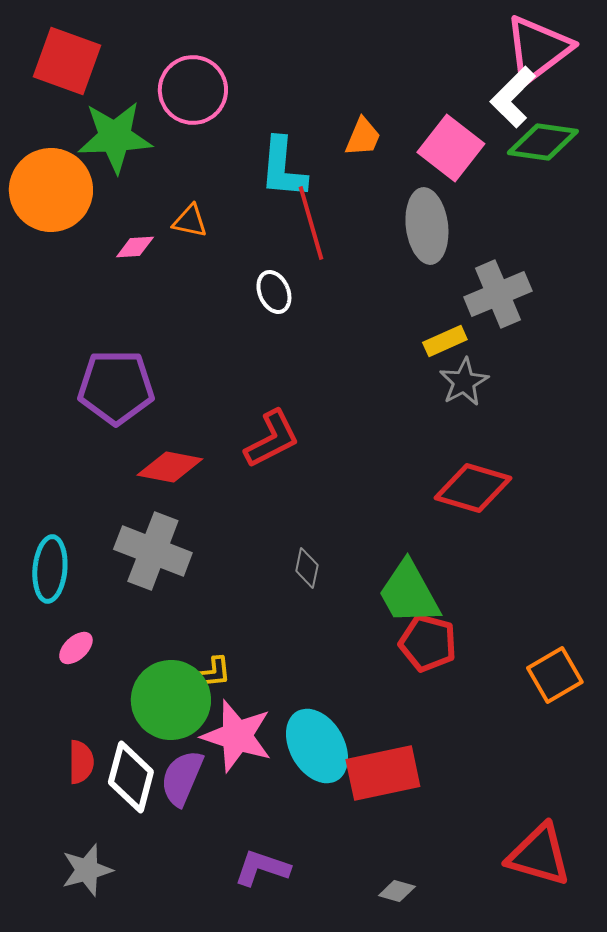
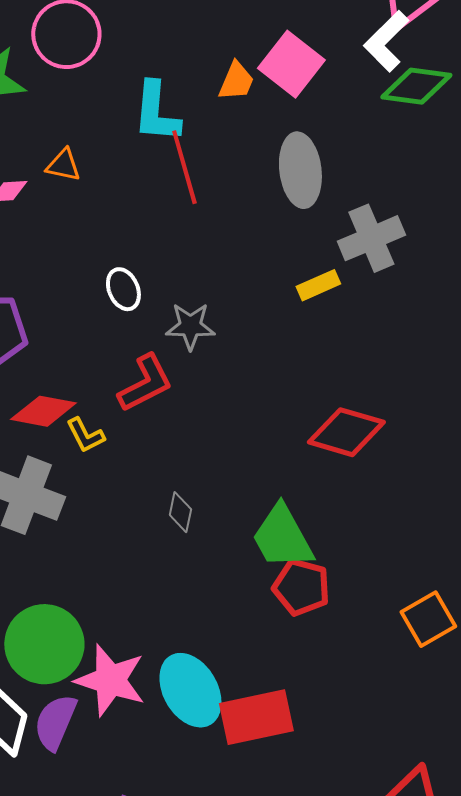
pink square: (451, 148) -> (291, 64), moved
white ellipse: (274, 292) -> (123, 289), moved
gray star: (464, 382) -> (190, 326), moved, turned 30
yellow L-shape: (212, 673) -> (85, 435), moved, turned 69

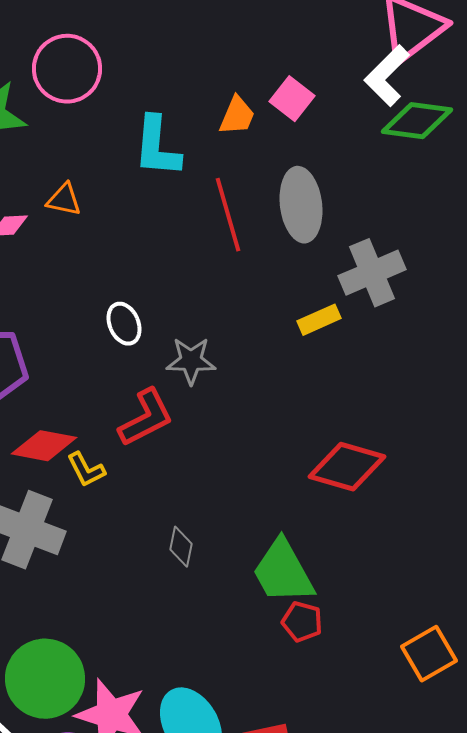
pink square: (291, 64) -> (292, 99), size x0.7
red line: (184, 167) -> (228, 215), moved
red pentagon: (301, 587) -> (302, 622), size x0.7

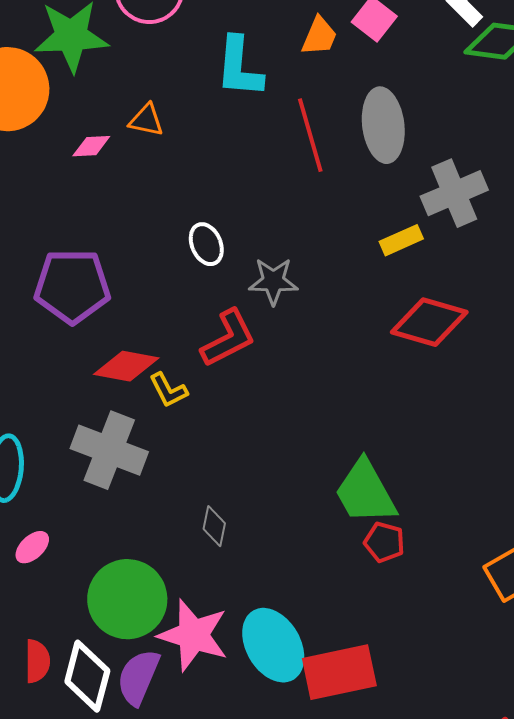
red diamond: (347, 467) -> (429, 322), moved
gray diamond: (181, 547) -> (214, 526), moved

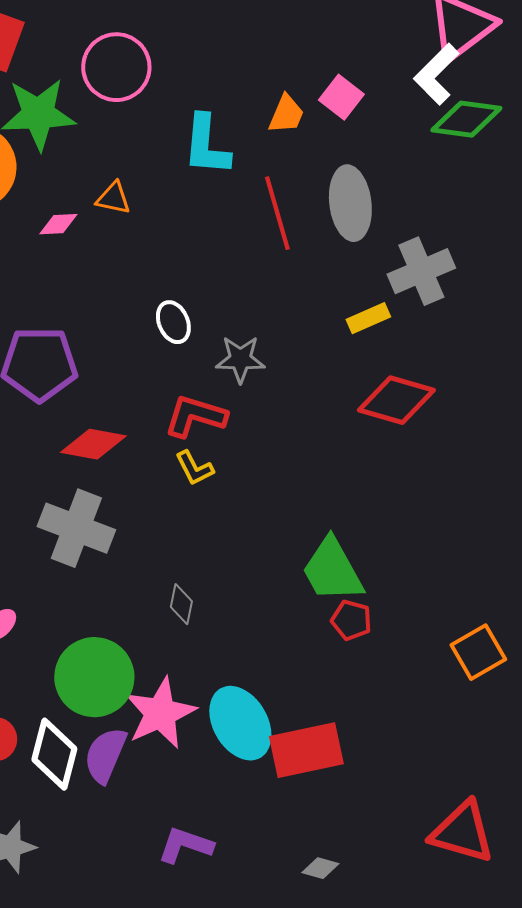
red L-shape: (228, 338) -> (195, 416), turned -136
yellow L-shape: (168, 390) -> (194, 468), moved
pink star: (193, 635) -> (160, 713), turned 30

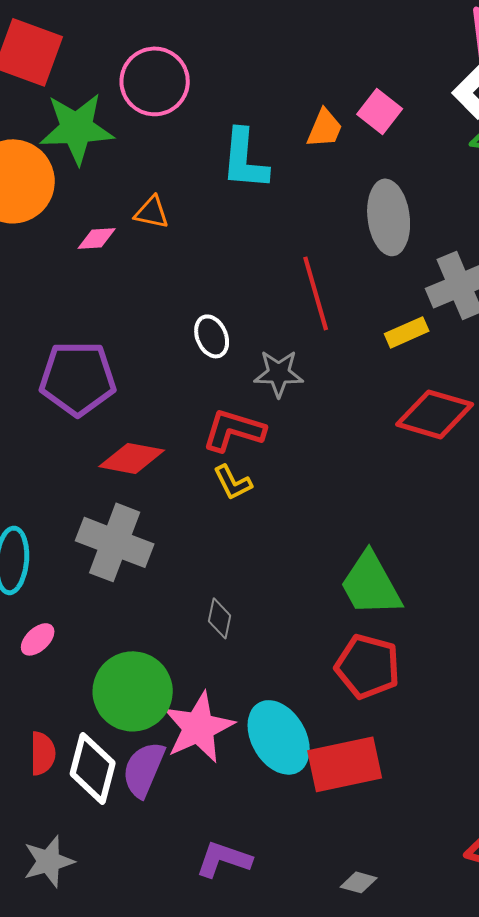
red line: (277, 213) -> (316, 293), moved
red pentagon: (351, 620) -> (368, 666), moved, size x1.6

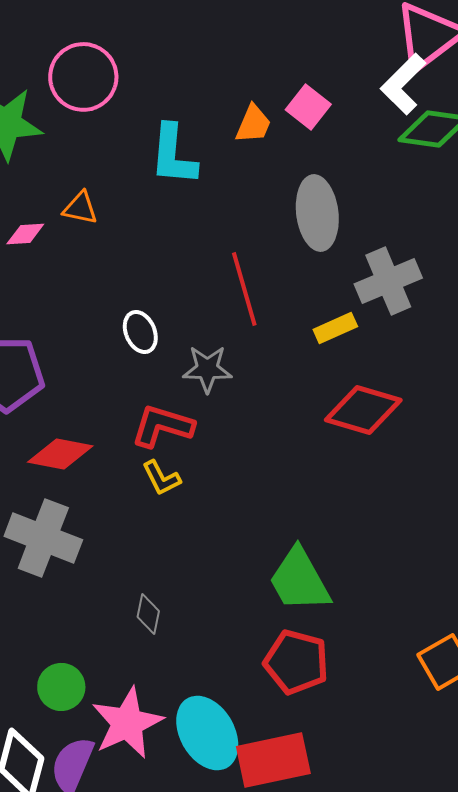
green circle: (133, 691) -> (61, 687), size x0.6

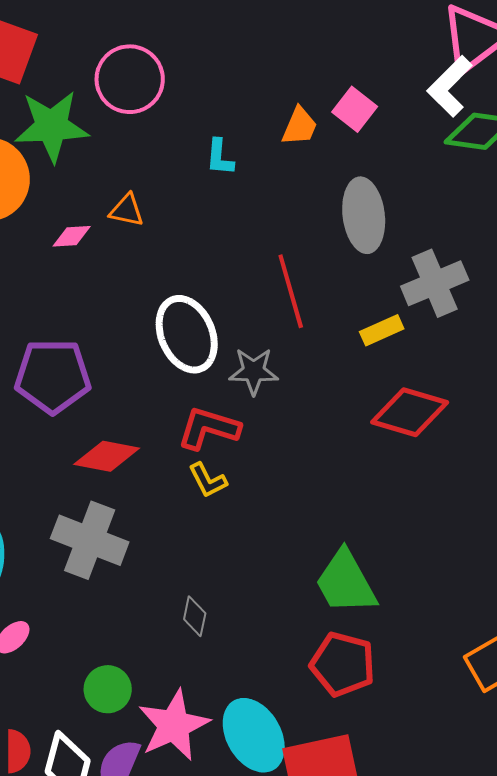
cyan L-shape: (173, 155) -> (220, 157), size x0.6
white ellipse: (140, 332) -> (187, 334), size x1.8

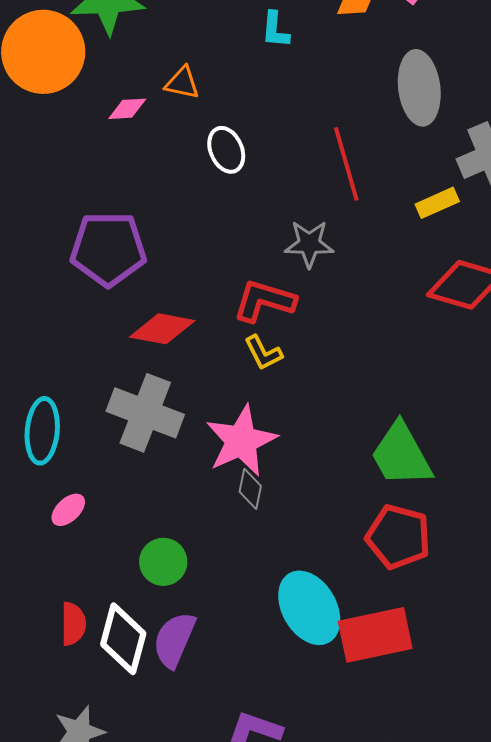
white ellipse: (187, 334) -> (226, 150), moved, size x0.6
pink star: (174, 725) -> (241, 441), moved

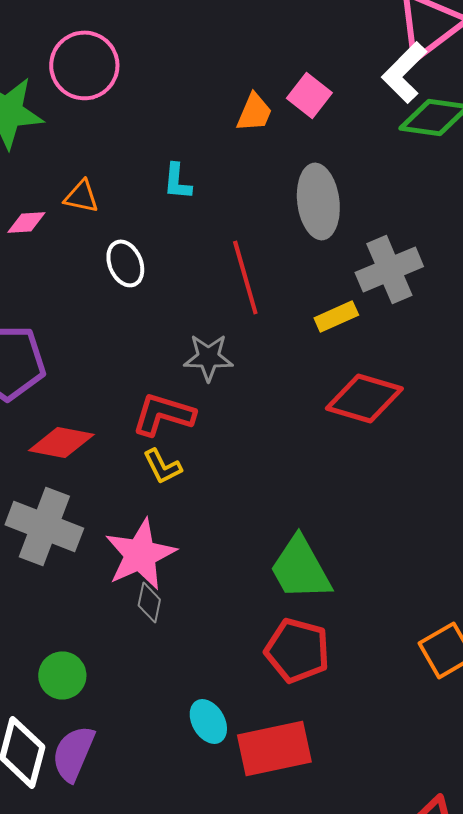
cyan L-shape: (275, 30) -> (177, 181), moved
cyan ellipse: (309, 608) -> (208, 721), size x0.6

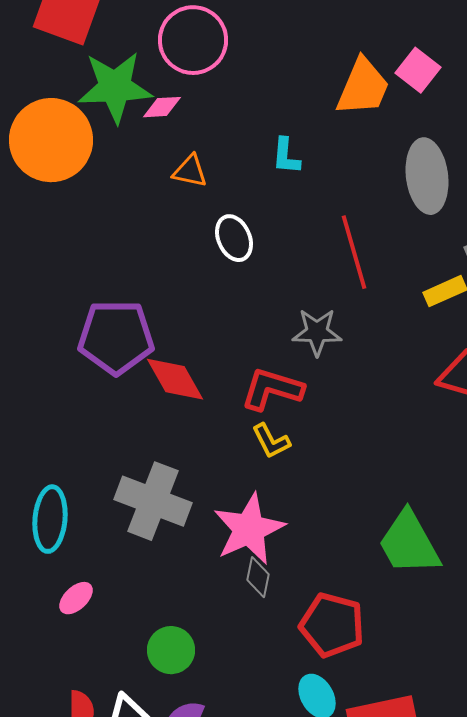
orange trapezoid: (254, 112) -> (363, 87), size x1.5
pink diamond: (26, 222) -> (162, 107), moved
red diamond: (61, 442) -> (175, 379), moved, turned 50
red pentagon: (297, 650) -> (332, 625), moved

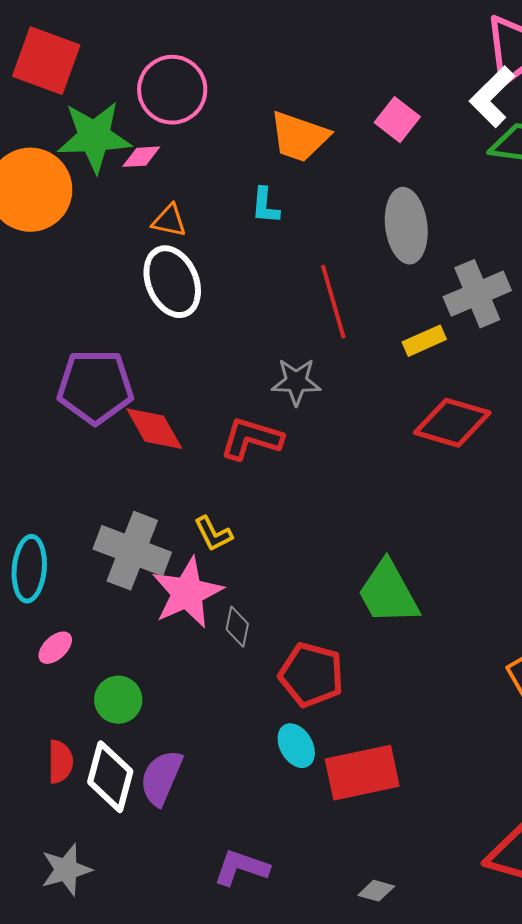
orange trapezoid: (363, 87) -> (299, 137), moved, turned 86
white ellipse: (234, 238) -> (172, 282), moved, size x1.5
yellow L-shape: (271, 441) -> (213, 534), moved
pink star: (249, 529) -> (187, 593), moved
green circle: (171, 650) -> (118, 700), moved

